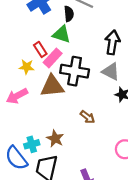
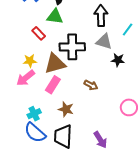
pink rectangle: (53, 58) -> (53, 85), moved
yellow star: (27, 67) -> (30, 61), moved
cyan cross: (32, 144) -> (34, 114), moved

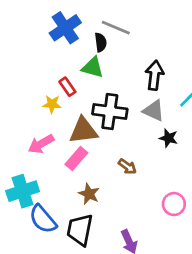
yellow star: (30, 61) -> (52, 104), moved
cyan cross: (34, 114) -> (23, 191), moved, size x1.6

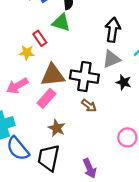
gray triangle: (154, 111) -> (111, 59), turned -48
black cross: (110, 112) -> (84, 77), moved

